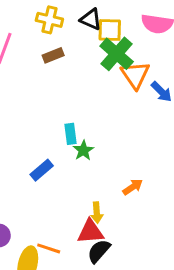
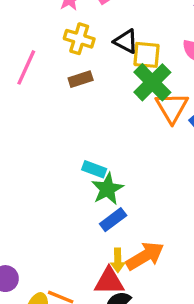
cyan rectangle: (70, 134) -> (94, 169), turned -66
green star: (83, 150) -> (107, 189), size x1.4
blue rectangle: (42, 170) -> (113, 220), moved
orange arrow: (133, 187) -> (145, 256), moved, size x1.6

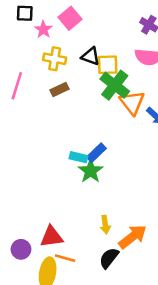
blue rectangle: (113, 220) -> (96, 153), moved
orange arrow: (145, 256) -> (133, 237), moved
red triangle: (109, 281) -> (51, 237), moved

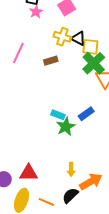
pink star: (43, 29) -> (36, 12), moved
yellow cross: (55, 59) -> (62, 37), moved
blue rectangle: (96, 153) -> (86, 114), moved
orange line: (65, 258) -> (46, 202), moved

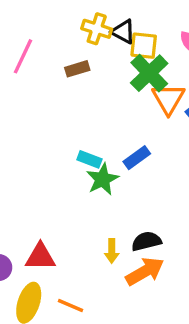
black semicircle: (70, 196) -> (146, 241), moved, turned 30

